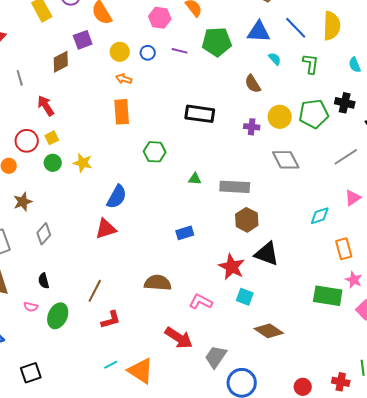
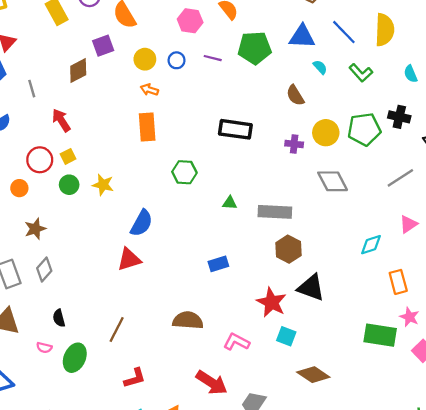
green L-shape: (311, 64) -> (361, 73), turned 130
gray diamond: (44, 234) -> (44, 270), moved
red L-shape: (111, 320) -> (135, 378), moved

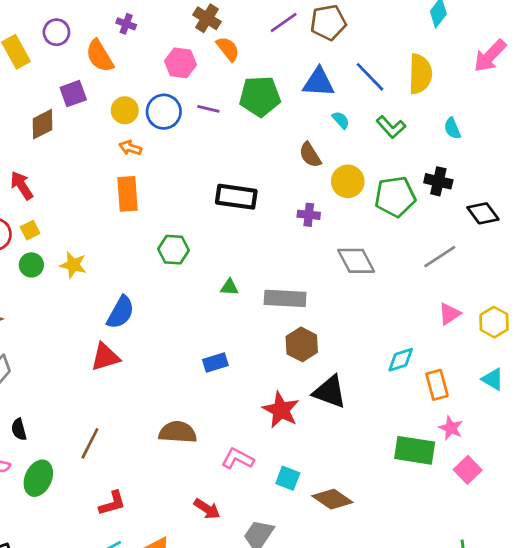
blue circle: (177, 60) -> (164, 112), size x1.6
yellow circle: (326, 133) -> (348, 181), moved
cyan diamond: (371, 245) -> (401, 360), moved
cyan square: (286, 336) -> (288, 478), moved
red arrow: (212, 383) -> (207, 509), size x0.7

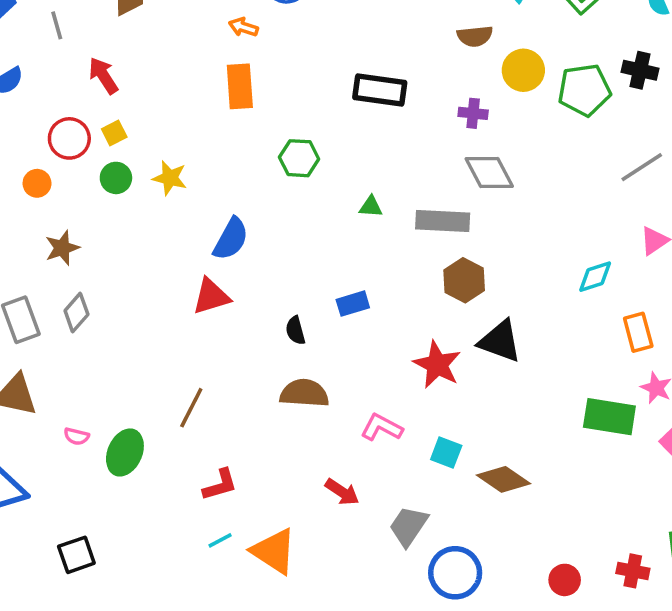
brown semicircle: (310, 155) -> (475, 36), turned -64
gray diamond: (356, 261) -> (489, 173), moved
cyan diamond: (401, 360) -> (595, 277), moved
black semicircle: (19, 429) -> (295, 330), moved

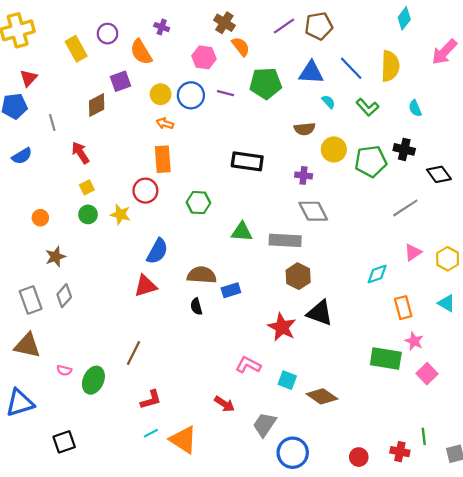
red circle: (69, 138) -> (145, 191), moved
green triangle: (371, 207) -> (242, 232), size x1.5
brown semicircle: (304, 393) -> (202, 275), moved

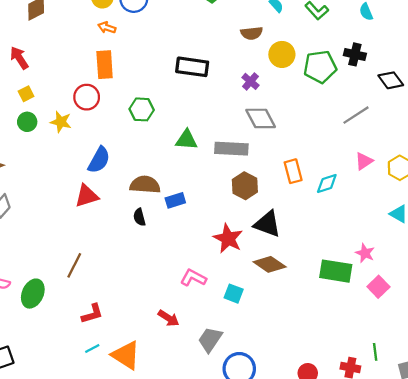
purple cross: (304, 175) -> (250, 81), turned 35
orange rectangle: (403, 308) -> (293, 171), moved
brown diamond: (322, 396) -> (270, 264), moved

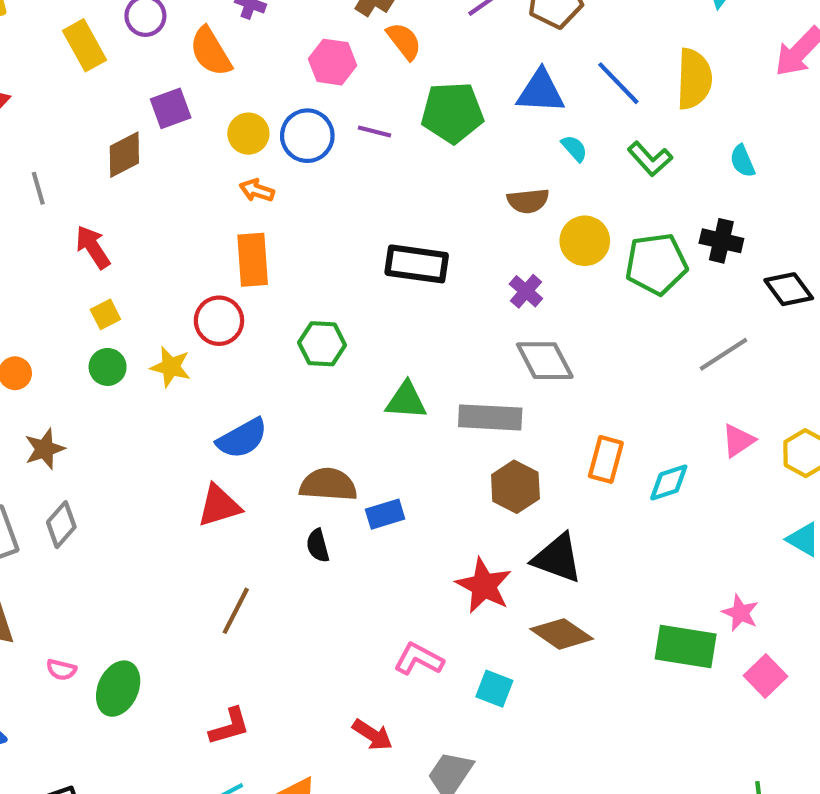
blue semicircle: (99, 160) -> (242, 438), turned 32
orange rectangle: (293, 171) -> (606, 459), turned 30
brown line: (74, 265) -> (236, 611), moved

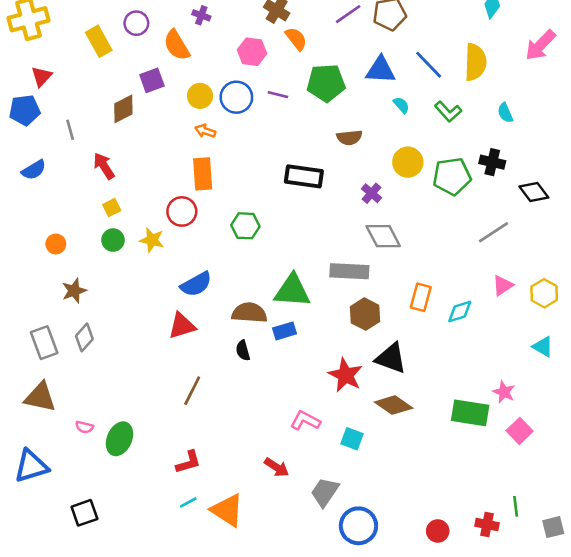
brown semicircle: (528, 201) -> (349, 137), moved
green triangle: (406, 401) -> (292, 291), moved, size x1.4

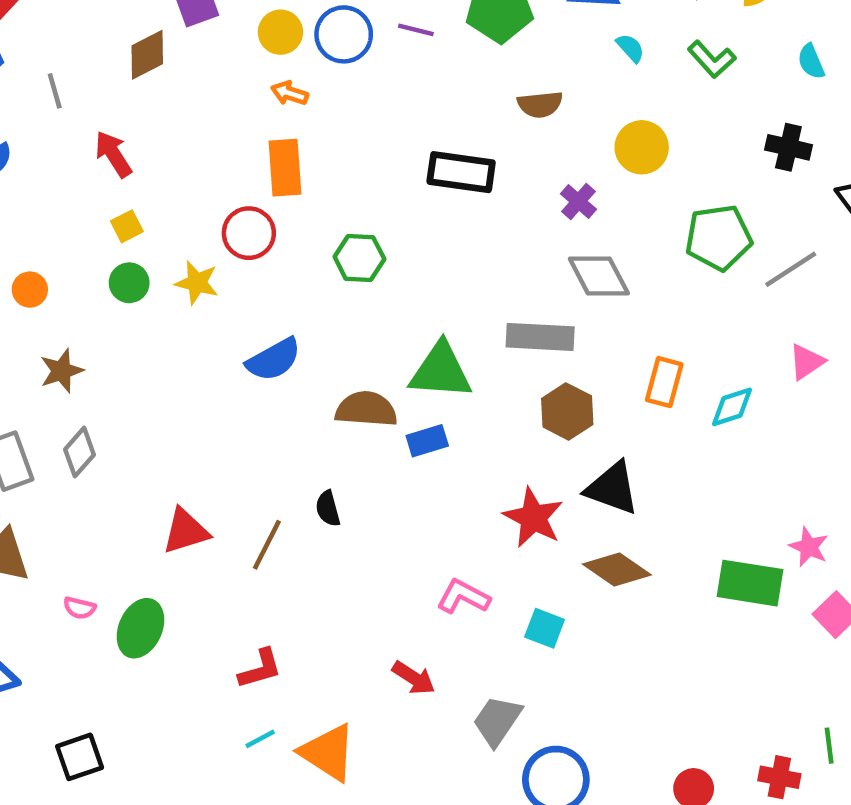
green pentagon: (452, 176) -> (718, 238), moved
red triangle: (182, 326) -> (186, 531), moved
black semicircle: (243, 350) -> (328, 509), moved

